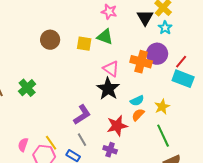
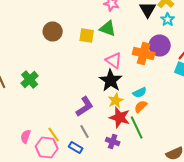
yellow star: (162, 107) -> (116, 100), moved
red star: (117, 126) -> (120, 118), turned 30
green line: (163, 136) -> (137, 128), moved

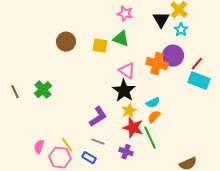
gray line: (85, 132) -> (98, 142), turned -40

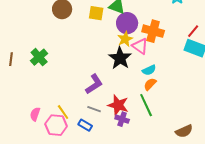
purple circle: (173, 56) -> (127, 23), moved
pink triangle: (127, 71) -> (140, 46), moved
brown line: (15, 92) -> (11, 59), turned 32
yellow star: (129, 111) -> (125, 39), moved
red star: (133, 128) -> (118, 105), moved

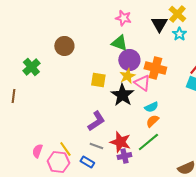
yellow square: (96, 13) -> (98, 80), moved
green cross: (39, 57) -> (31, 67), moved
green line: (146, 105) -> (148, 142), turned 75
purple cross: (122, 119) -> (124, 156), turned -32

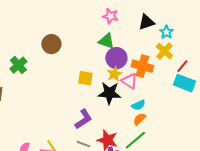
yellow cross: (177, 14) -> (164, 51), moved
black triangle: (159, 24) -> (146, 22), turned 42
black star: (122, 95) -> (109, 93), turned -30

